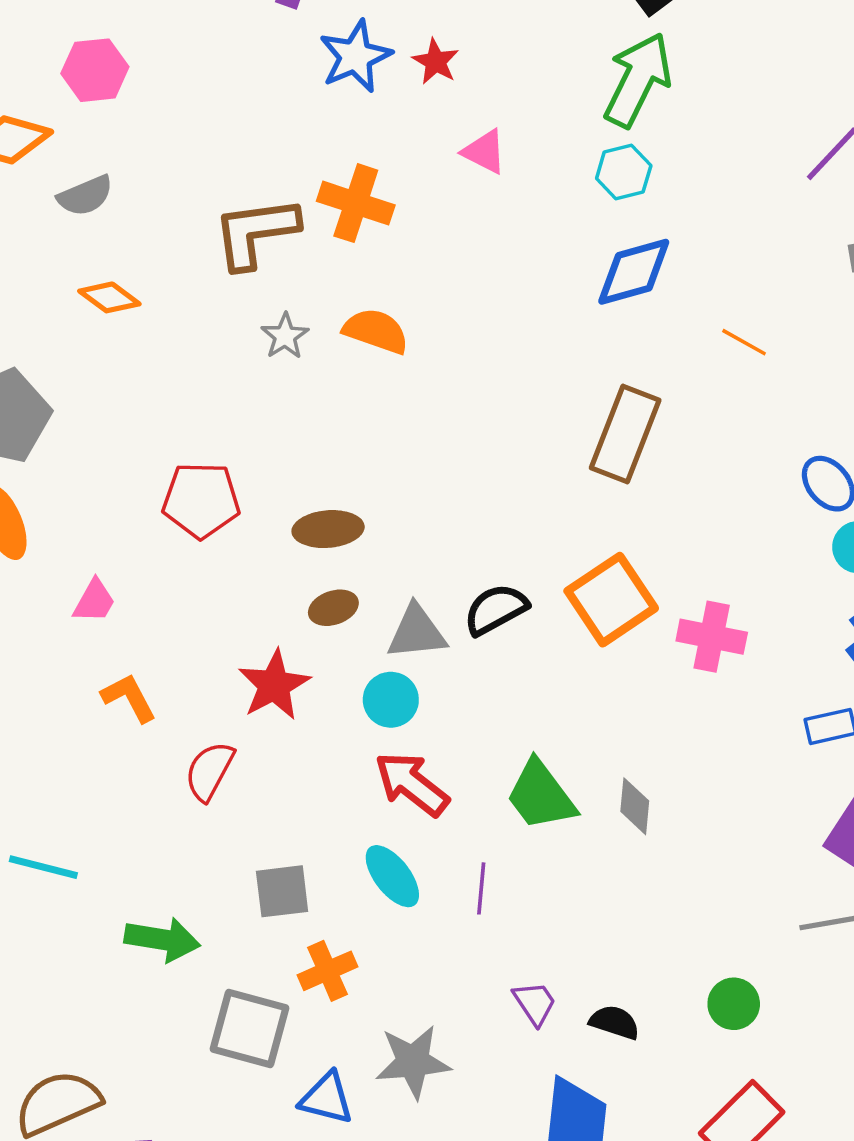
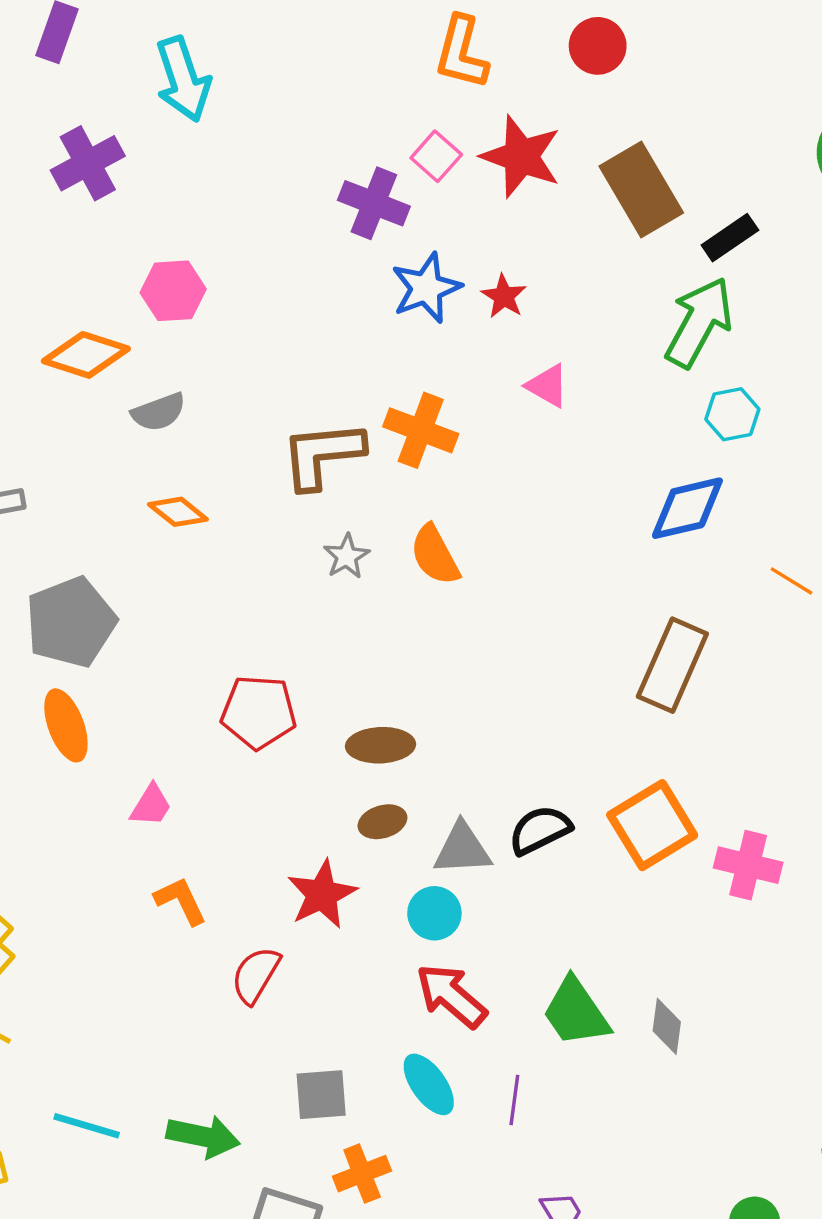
cyan hexagon: (624, 172) -> (732, 414), moved
orange semicircle: (376, 331) -> (435, 555), turned -140
cyan line: (43, 867) -> (87, 1126), moved

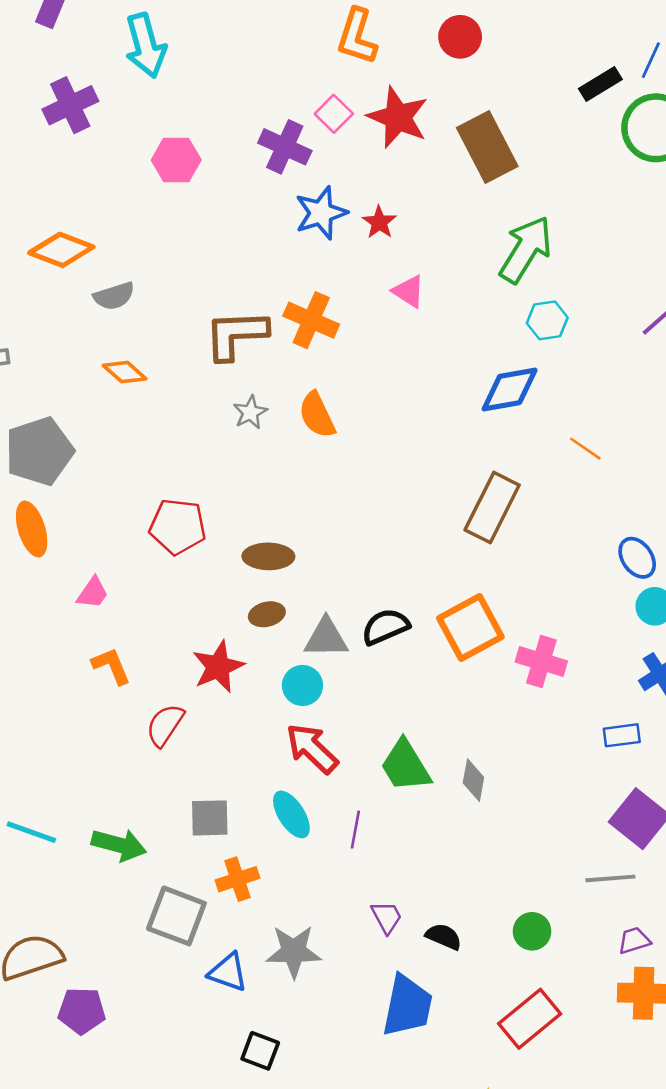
black rectangle: (730, 238) -> (600, 84), moved
pink hexagon: (173, 291) -> (176, 160), moved

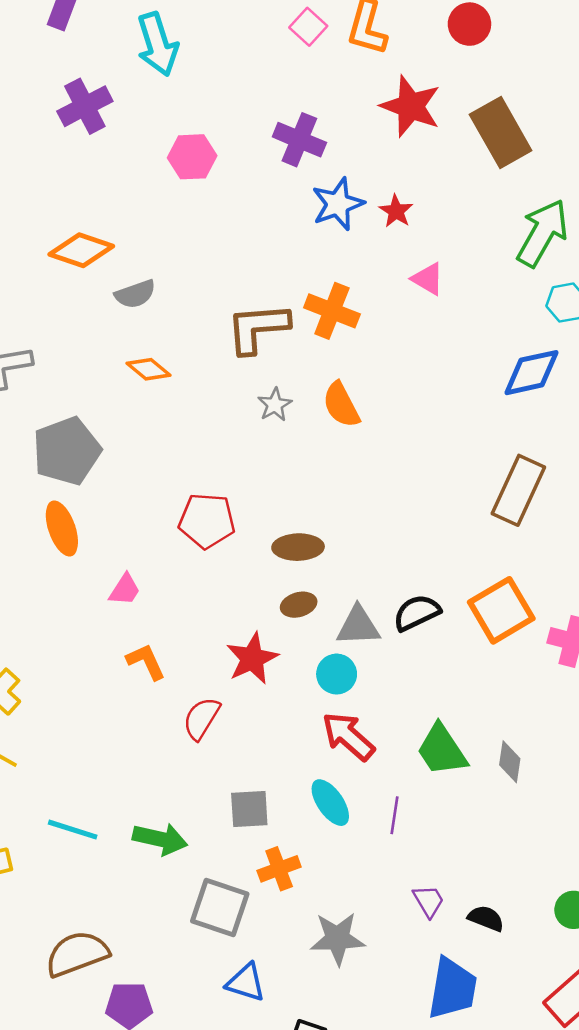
pink square: (334, 114) -> (308, 27), moved
blue triangle: (228, 972) -> (246, 982), moved

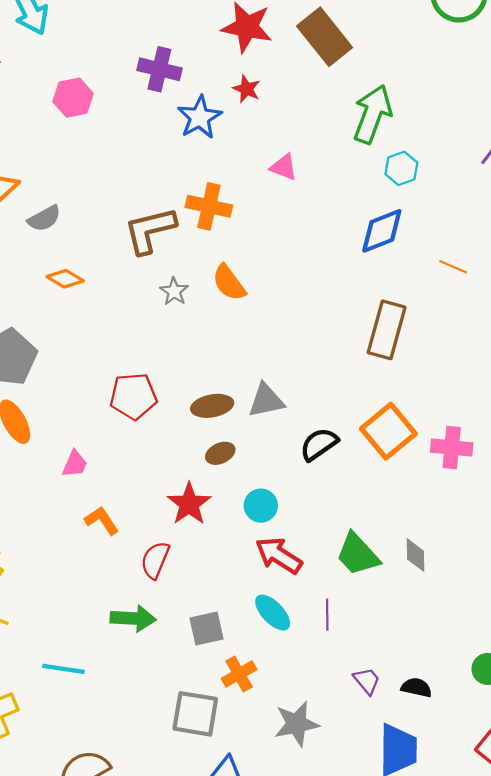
red star: (396, 211) -> (246, 89), moved
gray triangle: (358, 626) -> (266, 400), moved
green arrow: (160, 839) -> (133, 618), moved

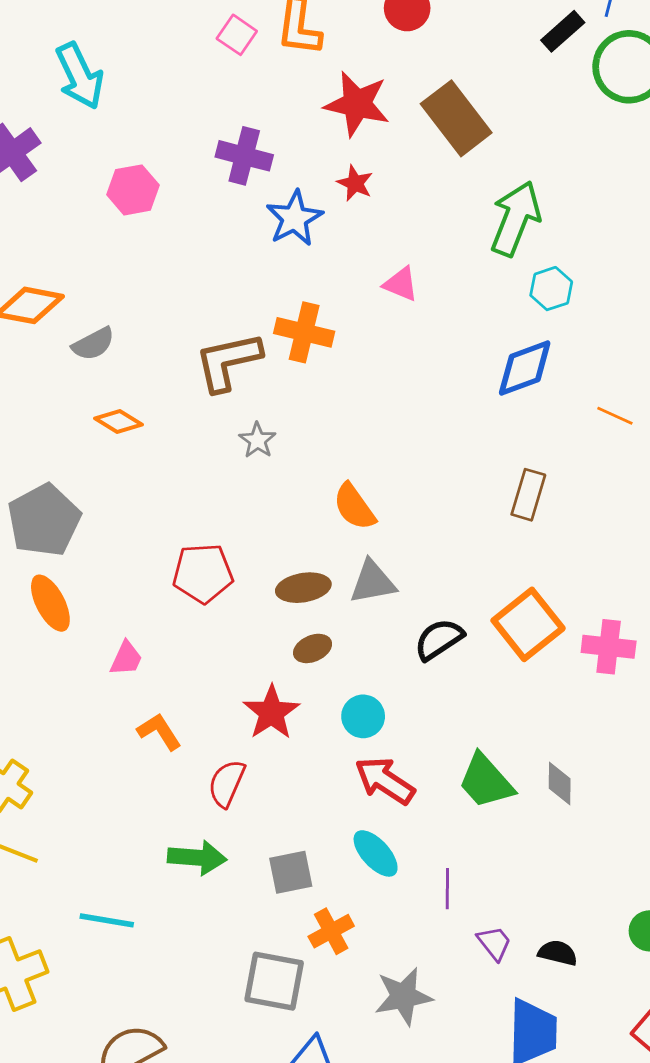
orange semicircle: (229, 283) -> (354, 507), moved
brown rectangle: (387, 330) -> (528, 495), size x0.7
purple line: (327, 615) -> (447, 889), moved

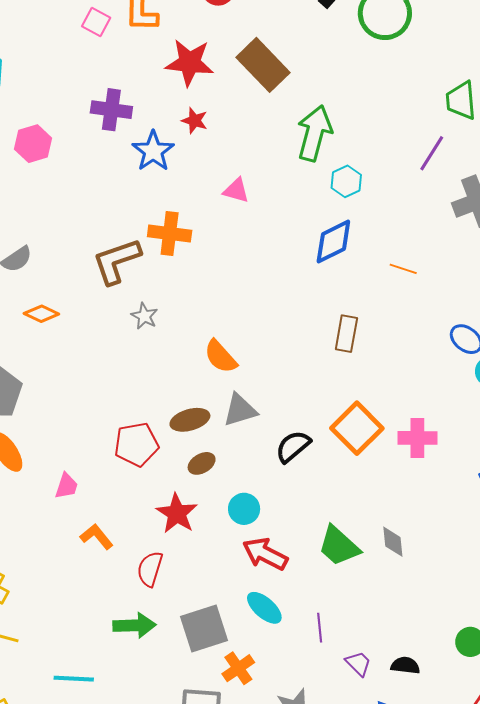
red pentagon: (203, 573) -> (136, 444), moved
gray square: (291, 872) -> (204, 628), size x1.4

